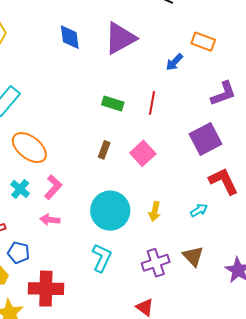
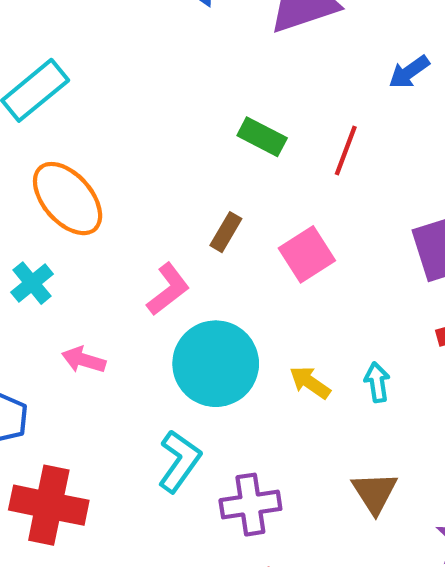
pink L-shape: (53, 187) -> (168, 289), moved
cyan arrow: (199, 210) -> (377, 382), moved, turned -78
yellow arrow: (155, 211) -> (310, 382), turned 102
purple cross: (156, 263) -> (250, 505), moved

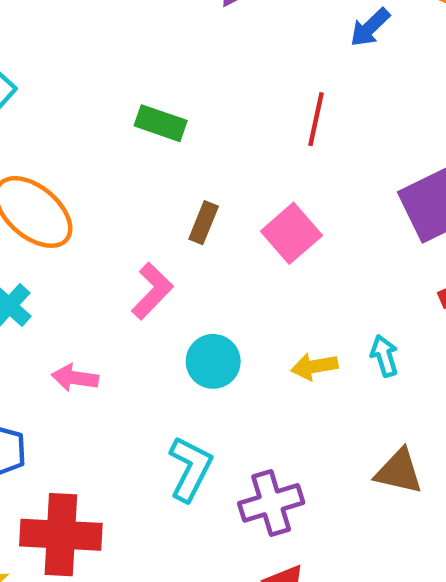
green rectangle: (262, 137) -> (161, 123), moved
cyan circle: (216, 364) -> (213, 361), size x0.6
yellow arrow: (310, 382) -> (314, 366), turned -36
brown triangle: (375, 493) -> (399, 471), turned -36

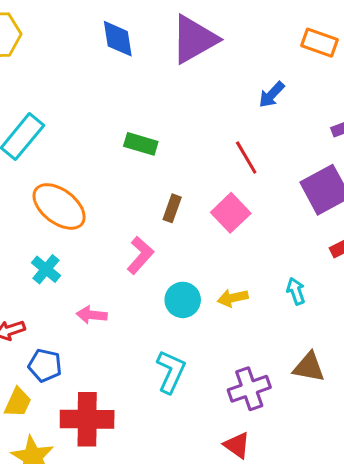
blue arrow: (370, 27) -> (272, 95), moved
red line: (316, 119) -> (246, 157), moved, turned -40
yellow arrow: (314, 366) -> (233, 298), moved
purple cross: (271, 503) -> (249, 389), moved

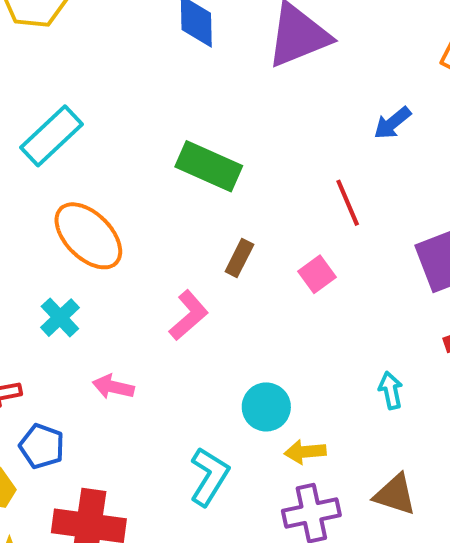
green rectangle: (141, 144) -> (209, 166), size x1.4
pink square: (231, 213) -> (317, 274), size x0.7
yellow arrow: (233, 298) -> (305, 452), moved
cyan circle: (183, 300) -> (266, 407), moved

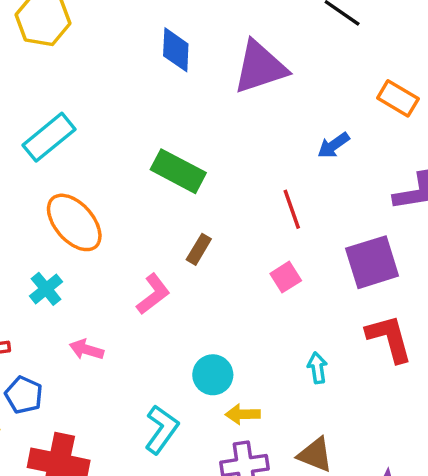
pink square: (317, 274) -> (286, 277), moved

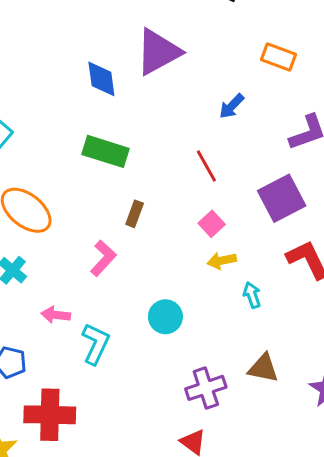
blue diamond: (176, 50) -> (101, 79), moved
yellow arrow: (243, 414) -> (222, 261), moved
cyan L-shape: (162, 429) -> (96, 344), moved

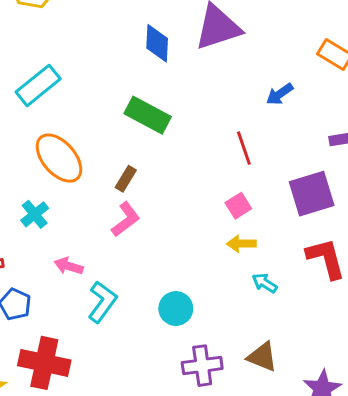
brown rectangle: (135, 214) -> (126, 179), moved
cyan arrow: (252, 295) -> (265, 283), turned -50
cyan circle: (165, 317) -> (176, 309), moved

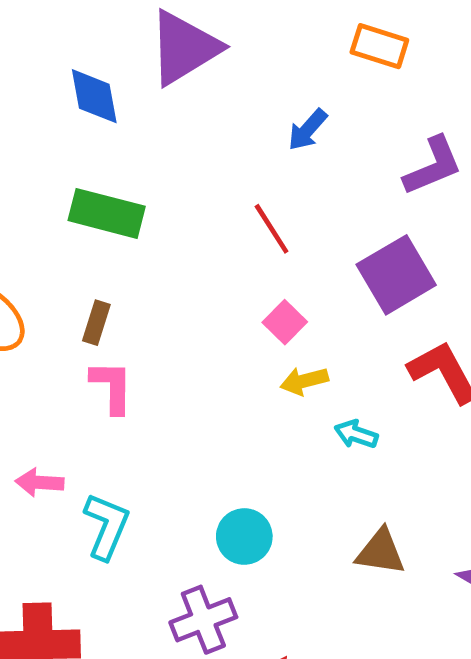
pink L-shape: (126, 219) -> (112, 387), turned -39
cyan circle: (176, 309) -> (244, 536), moved
purple cross: (202, 366) -> (203, 620), moved

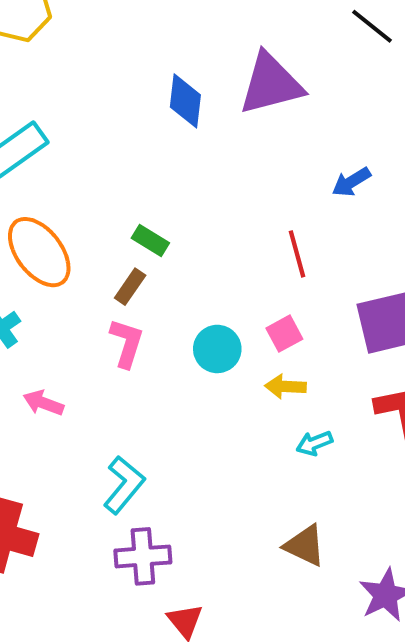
green rectangle: (107, 213) -> (150, 241), moved, size x0.6
cyan arrow: (356, 434) -> (314, 443), turned -57
cyan L-shape: (107, 526) -> (124, 485), moved
cyan circle: (244, 536) -> (217, 349), moved

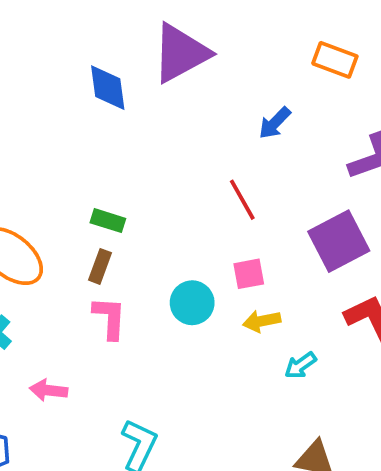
pink square: (284, 334) -> (249, 274), turned 32

